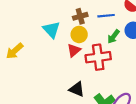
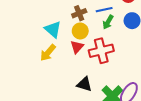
green arrow: (113, 37) -> (108, 22), moved
yellow arrow: (15, 51) -> (48, 53), moved

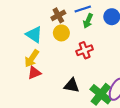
red triangle: (77, 47) -> (34, 73), moved, turned 32
red cross: (101, 51) -> (85, 50), size x0.7

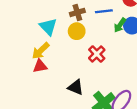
green arrow: (88, 21) -> (120, 25), moved
red cross: (85, 50) -> (97, 54), turned -35

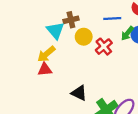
brown cross: (77, 12) -> (71, 20), moved
red cross: (97, 54) -> (104, 47), moved

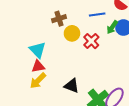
cyan triangle: (55, 30) -> (38, 50), moved
yellow arrow: (46, 54) -> (38, 81), moved

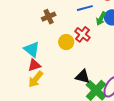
yellow circle: (72, 33) -> (66, 42), moved
black triangle: (72, 86) -> (83, 77), moved

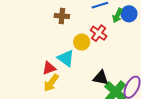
brown cross: (49, 17) -> (62, 16), turned 32
cyan triangle: (32, 49) -> (66, 58), moved

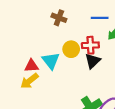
red cross: (99, 33) -> (90, 45), turned 35
black triangle: (101, 78) -> (93, 61), moved, turned 49

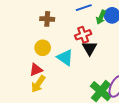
yellow circle: (71, 49) -> (43, 48), moved
cyan triangle: (51, 61) -> (65, 58), moved

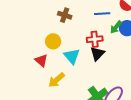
red triangle: (36, 70) -> (41, 60), turned 48
yellow arrow: (38, 84) -> (56, 80), moved

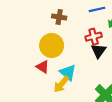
yellow circle: (53, 41) -> (52, 45), size x1.5
cyan triangle: (72, 56) -> (68, 72), moved

